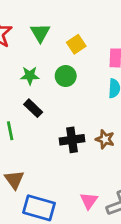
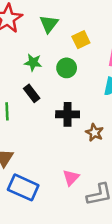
black cross: (72, 140) -> (68, 114), moved
pink triangle: (89, 201) -> (71, 178), moved

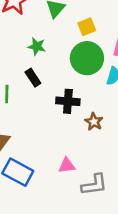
green circle: (67, 68) -> (87, 58), moved, size x1.6
pink triangle: (71, 178) -> (67, 165), turned 36

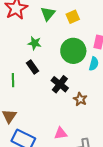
yellow square: (87, 27) -> (73, 17), moved
black cross: (68, 101) -> (60, 84), turned 36

